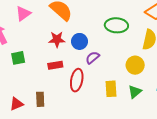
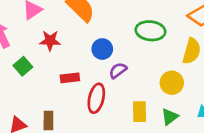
red star: (57, 39) -> (50, 41), moved
green square: (18, 58) -> (23, 66), turned -32

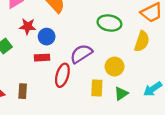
blue circle: (102, 49) -> (47, 37), moved
purple semicircle: (118, 70) -> (81, 54), size x1.5
yellow circle: (172, 83) -> (115, 67), moved

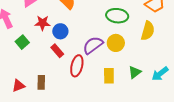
red rectangle: (42, 58) -> (57, 51), turned 56
yellow circle: (115, 67) -> (116, 43), moved
green triangle: (121, 94) -> (135, 72), moved

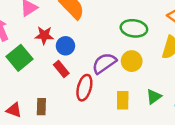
green square: (22, 42) -> (19, 58), size x1.5
red triangle: (18, 86) -> (14, 110), turned 40

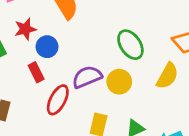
green ellipse: (134, 28) -> (130, 45), turned 35
red star: (44, 35) -> (25, 29), turned -30

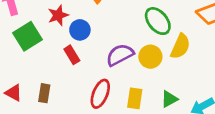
yellow semicircle: (167, 76) -> (180, 46), moved
red ellipse: (58, 100) -> (100, 94), moved

